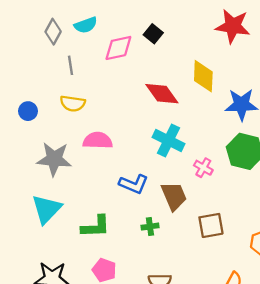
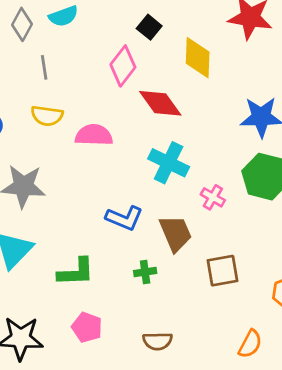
pink diamond: (118, 48) -> (123, 66), moved, turned -40
yellow diamond: (203, 76) -> (198, 58), moved
pink semicircle: (98, 140) -> (94, 135), moved

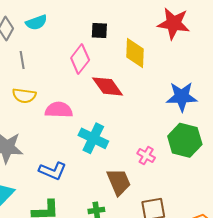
black square: (149, 27) -> (99, 31), turned -36
cyan cross: (169, 163) -> (93, 138), moved
blue L-shape: (124, 218) -> (53, 171), moved

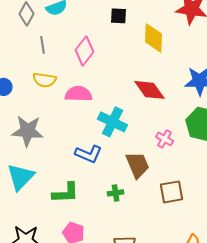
pink diamond: (80, 59) -> (85, 51), moved
red diamond: (108, 86) -> (150, 90), moved
blue L-shape: (53, 171) -> (89, 154), moved

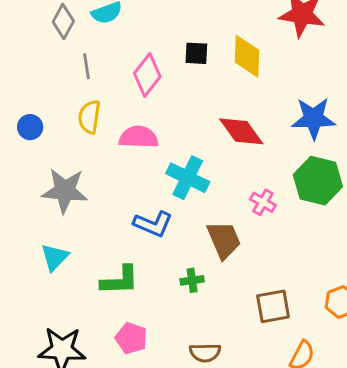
black square: (119, 16) -> (196, 53), moved
yellow semicircle: (45, 80) -> (89, 117), turned 90
cyan triangle: (21, 177) -> (55, 257), size x0.7
brown square: (172, 192) -> (273, 306), moved

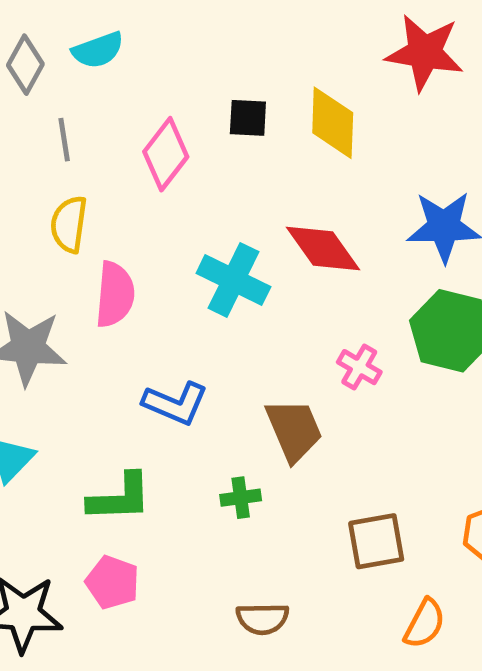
pink semicircle: (139, 137) -> (115, 294), moved, turned 93
cyan cross: (188, 178) -> (233, 280), moved
pink pentagon: (131, 338) -> (112, 582), moved

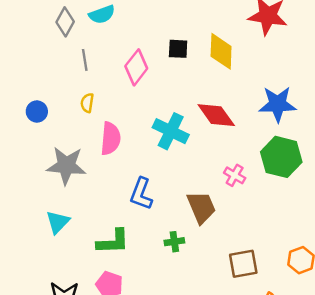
yellow semicircle: (69, 224) -> (87, 103), size x0.7
blue L-shape: (175, 403) -> (141, 194), turned 88

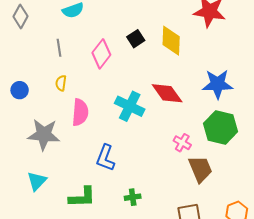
gray diamond: (65, 22) -> (21, 16), moved
black square: (178, 49) -> (136, 39), turned -36
brown trapezoid: (201, 207) -> (200, 169), moved

